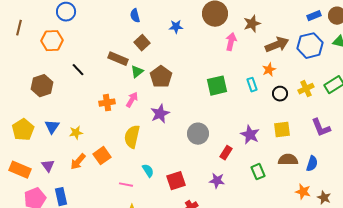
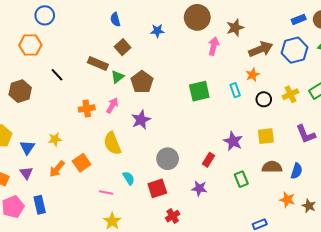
blue triangle: (52, 127) -> (27, 147), moved
gray circle: (198, 134) -> (168, 159), moved
yellow semicircle: (132, 137) -> (112, 143), turned -35

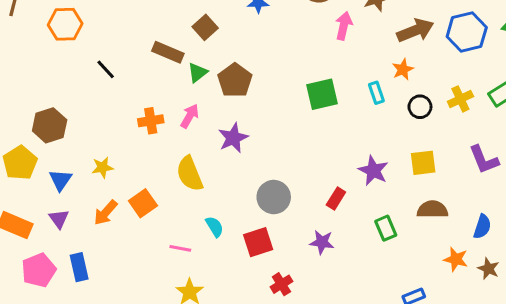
brown hexagon: (20, 91) -> (50, 125), moved
blue semicircle: (297, 171) -> (482, 227), moved

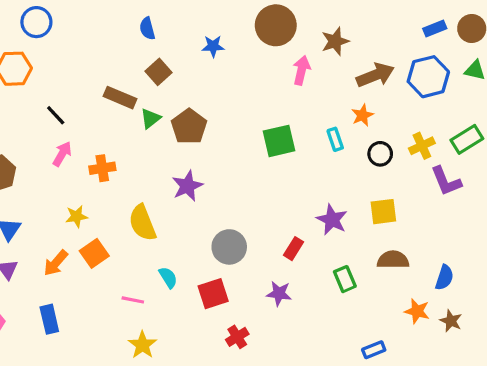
pink arrow: (190, 116) -> (62, 154), moved
purple L-shape: (484, 160) -> (446, 181), moved
yellow star: (102, 167) -> (77, 216), moved
blue rectangle: (79, 267) -> (49, 319), moved

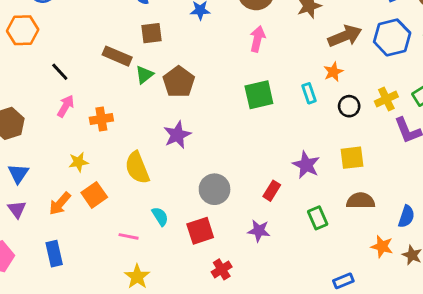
pink arrow: (301, 70) -> (257, 39), moved
brown square: (158, 72) -> (151, 33), turned 35

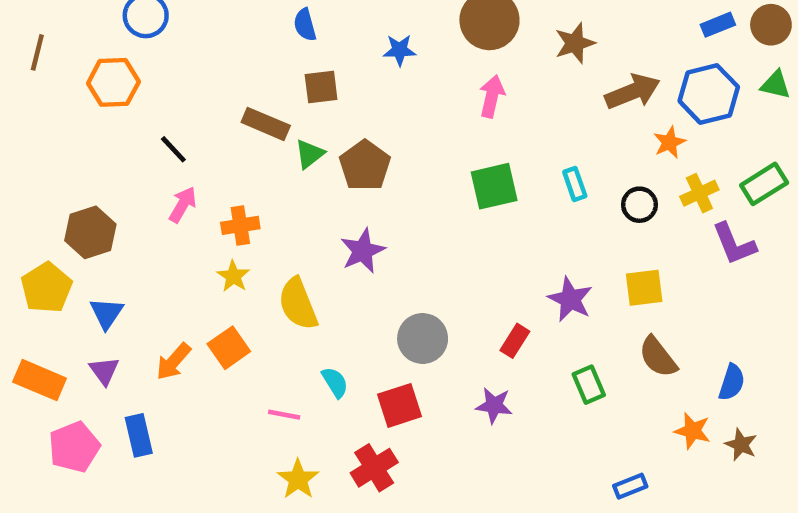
orange star: (333, 72) -> (669, 142), moved
yellow star: (78, 162) -> (233, 276), moved, turned -30
brown semicircle: (361, 201) -> (658, 357), turned -128
blue rectangle: (54, 254) -> (139, 435), moved
red cross: (222, 269) -> (374, 468), moved, size x1.4

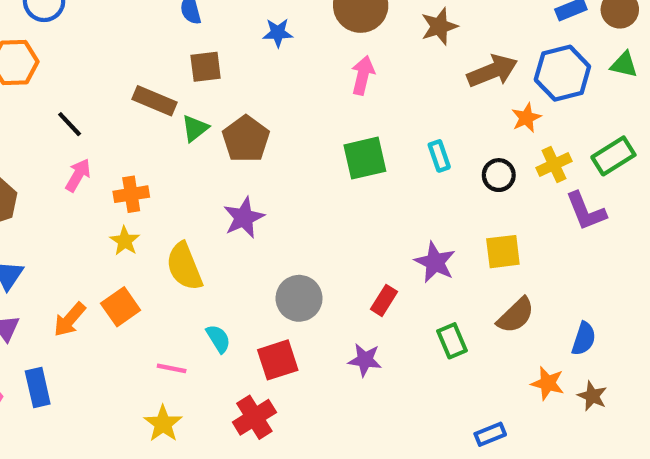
brown semicircle: (658, 357) -> (516, 315), turned -96
yellow star: (298, 479) -> (163, 424), moved

